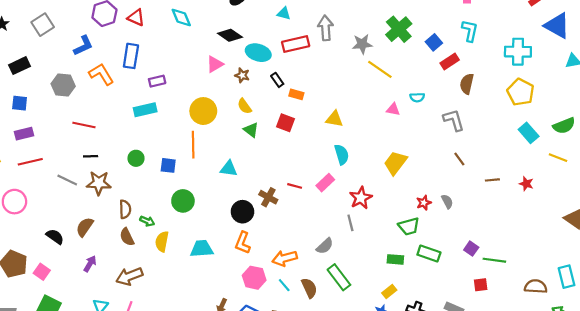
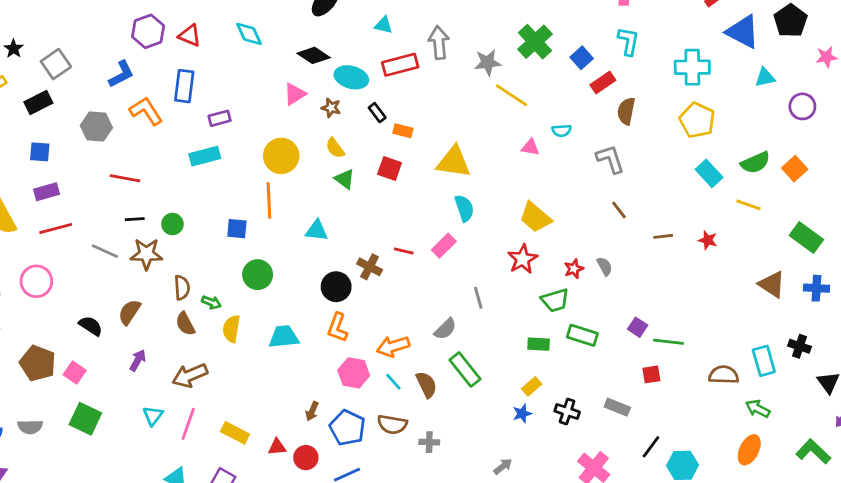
gray square: (43, 25) -> (56, 64), moved
yellow triangle: (334, 119) -> (454, 162), size x1.5
green circle: (136, 158) -> (172, 224), moved
yellow trapezoid: (395, 163) -> (535, 217), turned -85
red star: (361, 198) -> (523, 259), moved

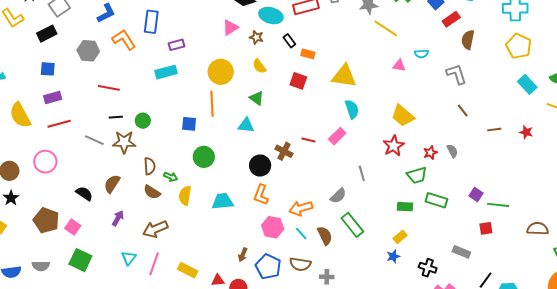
green triangle: (345, 179) -> (257, 98), moved
brown semicircle: (185, 324) -> (152, 192), turned -30
black cross: (567, 412) -> (428, 268), moved

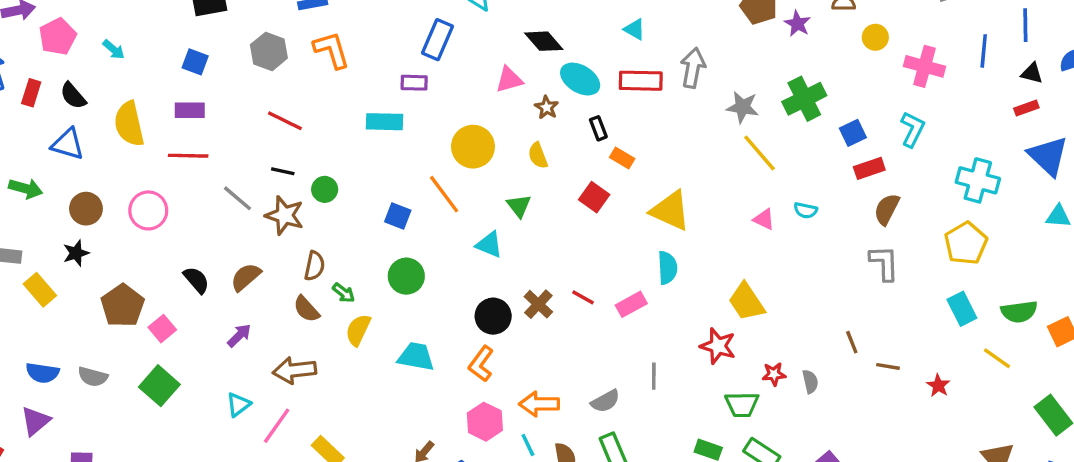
blue rectangle: (151, 22) -> (437, 40), moved
gray L-shape: (456, 74) -> (884, 263), moved
orange line: (212, 104) -> (444, 194), turned -50
brown line: (463, 111) -> (852, 342), moved
red star: (394, 146) -> (718, 346), turned 30

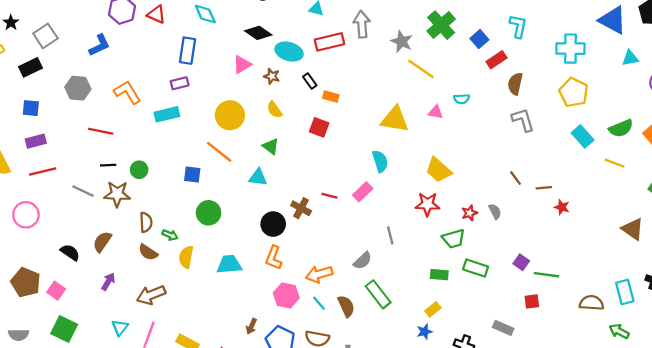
orange L-shape: (332, 50) -> (127, 92), moved
gray star: (743, 107) -> (402, 41), turned 30
yellow triangle: (670, 211) -> (395, 119), moved
red star: (938, 386) -> (562, 207), moved

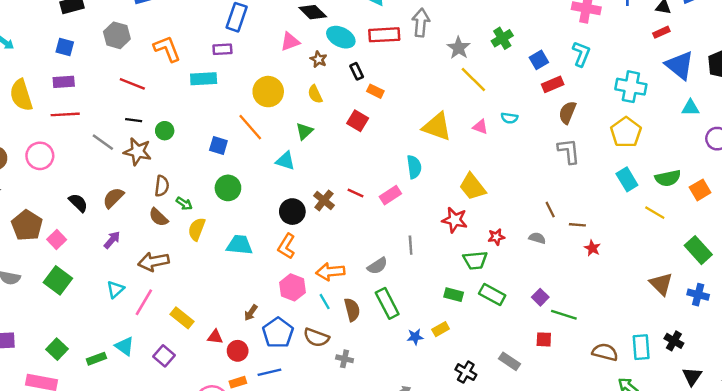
green cross: (441, 25) -> (502, 38), size x0.7
green triangle: (271, 146) -> (304, 131), turned 30
gray semicircle: (495, 211) -> (537, 238), moved, turned -56
blue star: (425, 332) -> (415, 337), moved

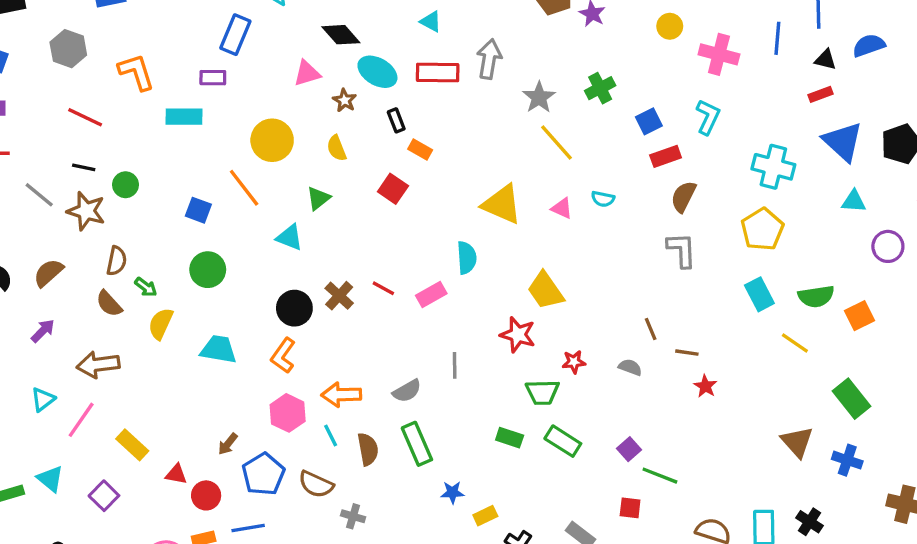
yellow rectangle: (441, 329) -> (485, 516), moved

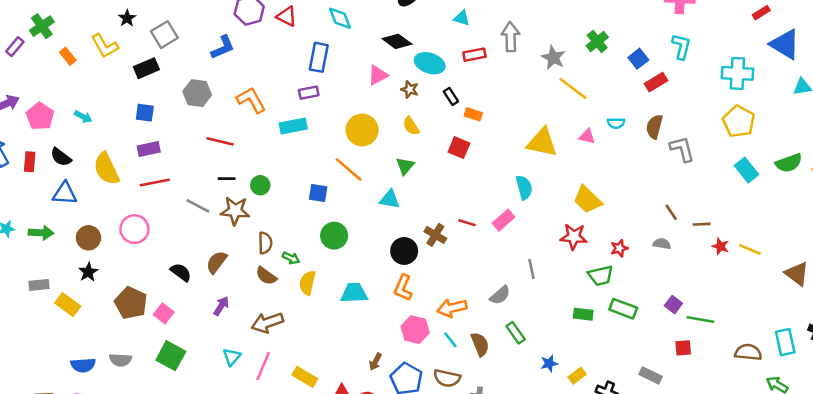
red rectangle: (438, 73) -> (474, 55), size x0.7
brown semicircle: (683, 197) -> (654, 127), moved
yellow line: (795, 343) -> (750, 249), moved
green rectangle: (417, 444) -> (516, 333), size x0.7

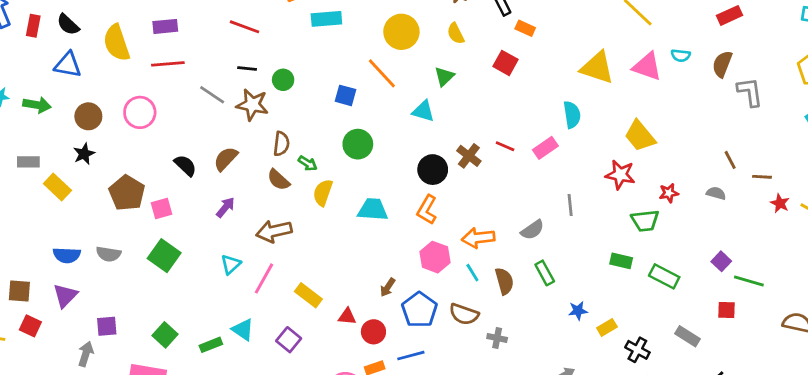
pink triangle: (587, 136) -> (647, 66), size x1.6
green rectangle: (623, 309) -> (664, 276), moved
pink square: (164, 313) -> (162, 208), turned 30

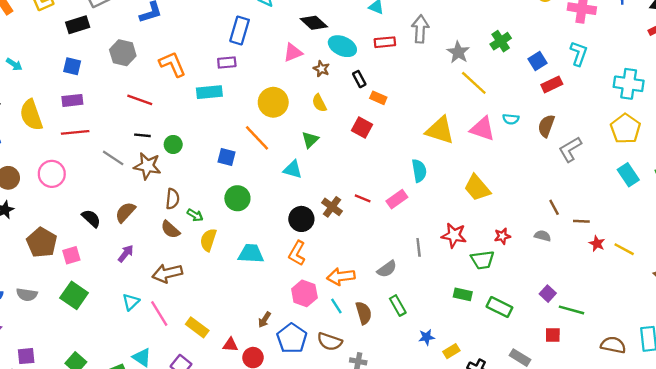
gray L-shape: (750, 92) -> (570, 149), turned -112
red star: (620, 175) -> (454, 235), moved
pink line: (264, 278) -> (159, 314), turned -60

